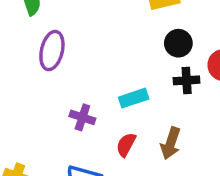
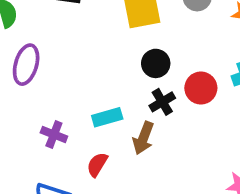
black cross: (187, 80) -> (162, 102), turned -30
brown arrow: (171, 143) -> (143, 138), moved

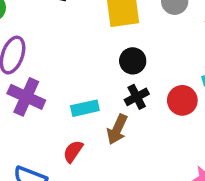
red circle: (201, 88) -> (182, 100), moved
purple cross: (54, 134) -> (26, 97), moved, size x1.5

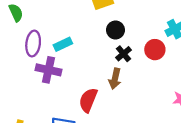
cyan rectangle: (85, 108) -> (63, 44), moved
red semicircle: (73, 151) -> (88, 100), size x1.5

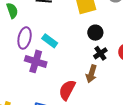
cyan rectangle: (63, 44) -> (50, 41), turned 56

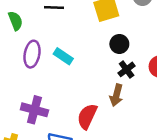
purple cross: (36, 61) -> (34, 110), moved

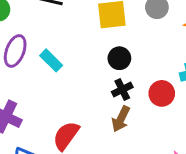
brown arrow: (116, 95) -> (121, 119), moved

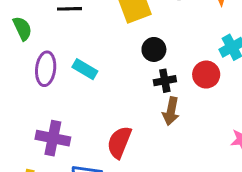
black cross: (122, 90) -> (165, 81), turned 30

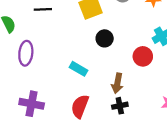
cyan rectangle: (85, 69) -> (79, 69), moved
black cross: (165, 81) -> (120, 106), moved

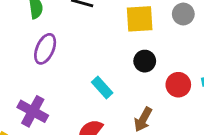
red circle: (143, 56) -> (178, 85), moved

